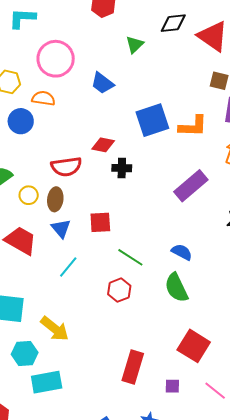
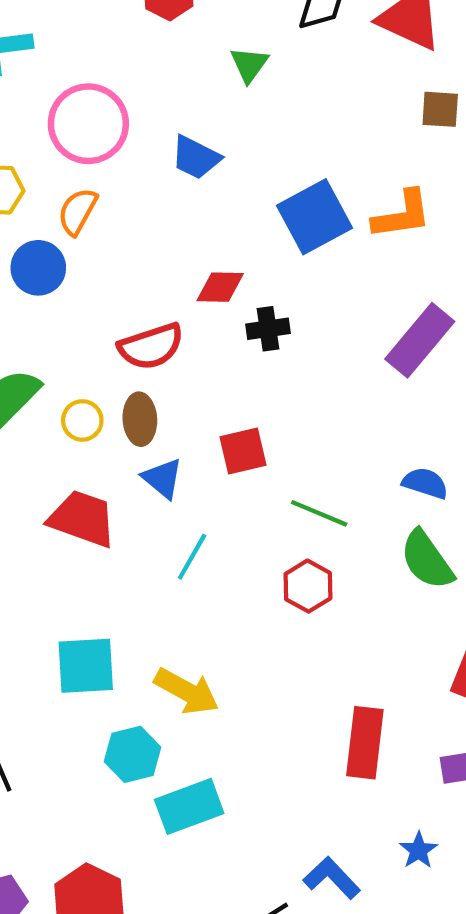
orange semicircle: (43, 98) -> (78, 211), turned -60

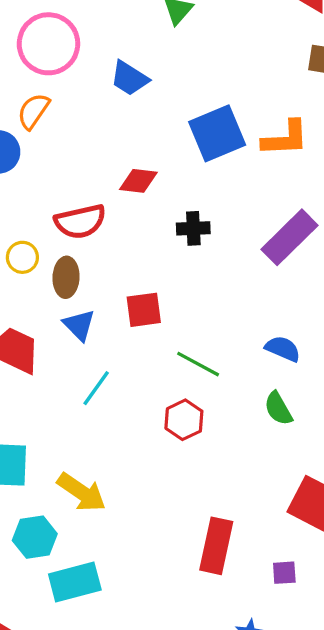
black cross: (268, 329) -> (193, 228), moved
yellow circle: (82, 420) -> (22, 257), moved
green semicircle: (427, 560) -> (278, 409), size x0.7

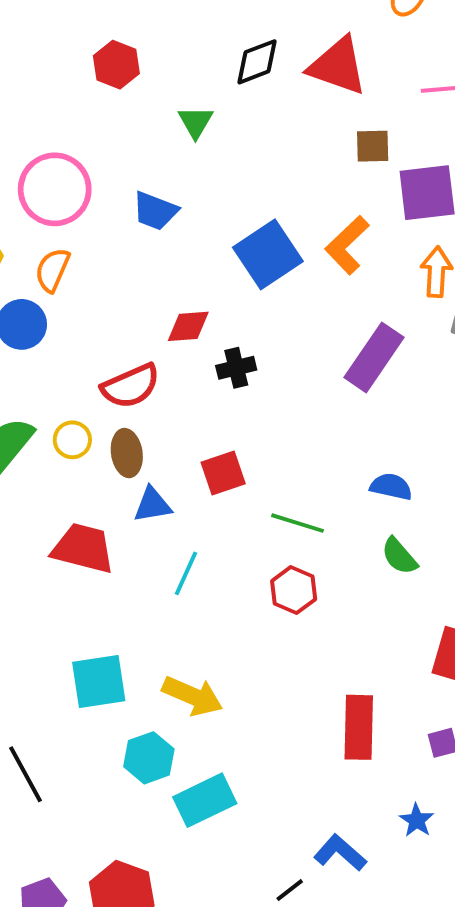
orange L-shape: (285, 138) -> (347, 245), turned 150
black cross: (193, 228) -> (236, 368), moved
blue triangle: (79, 325) -> (152, 505), turned -44

